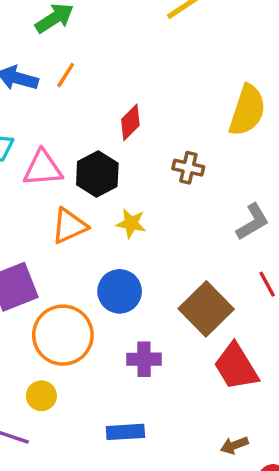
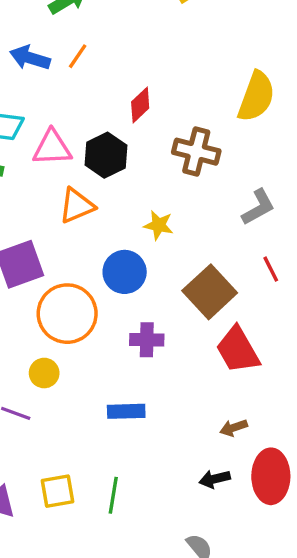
brown cross: (188, 168) -> (196, 152), size x1.5
yellow star: (131, 223) -> (159, 225), moved

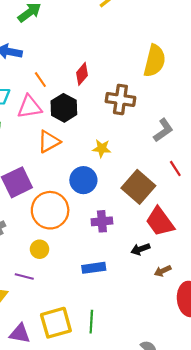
orange line: (78, 56) -> (40, 80), moved, turned -63
black arrow: (215, 479) -> (140, 249), moved
yellow square: (58, 491) -> (56, 323), size x1.4

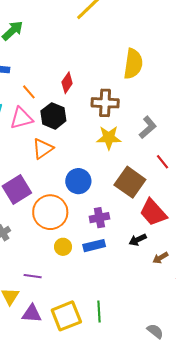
yellow star: (102, 148) -> (109, 138), moved, size x1.4
yellow circle: (40, 249) -> (63, 247), moved
blue rectangle: (94, 268) -> (94, 246), moved
purple triangle: (20, 334) -> (32, 314), moved

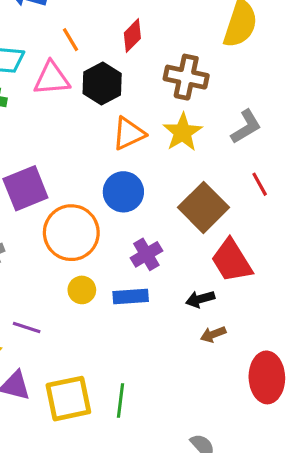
yellow star: (109, 138) -> (183, 132), turned 30
orange triangle: (43, 149) -> (129, 134), moved
purple cross: (99, 218) -> (146, 254), turned -30
brown arrow: (160, 258) -> (213, 334), moved

